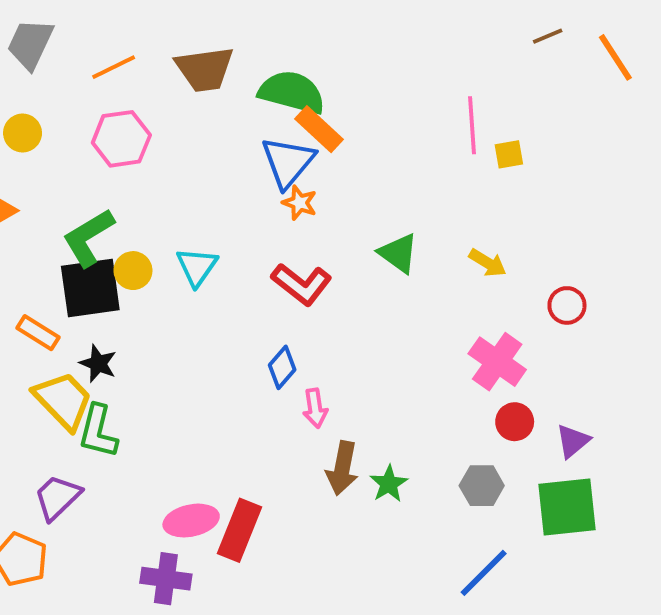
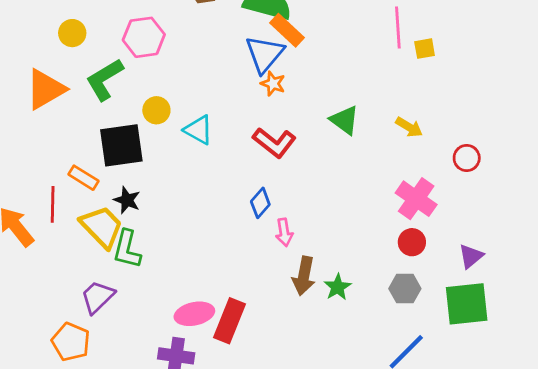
green L-shape: (88, 238) -> (105, 79), moved
cyan triangle: (197, 267) -> (199, 130), turned -36
yellow circle: (133, 271) -> (156, 110), moved
red circle: (515, 422) -> (412, 242), moved

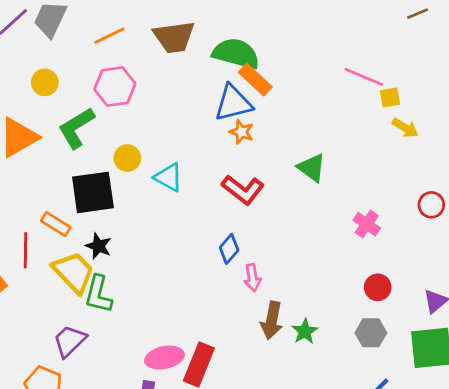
pink line: (398, 27) -> (364, 77), turned -63
blue triangle: (265, 54) -> (233, 103), turned 36
yellow arrow: (409, 127) -> (405, 128), moved
pink cross: (416, 199) -> (367, 224), moved, size x0.7

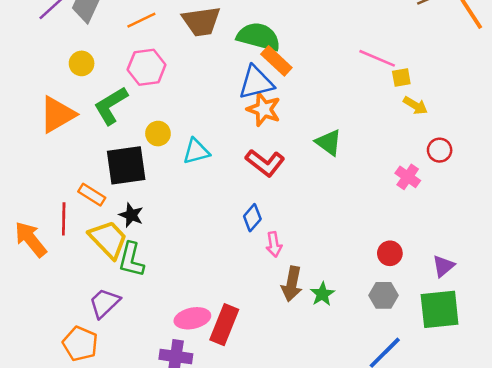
orange star: (241, 132) -> (264, 109), size x1.5
cyan triangle: (169, 177) -> (196, 151), turned -44
red circle: (431, 205) -> (440, 150), moved
pink cross: (367, 224) -> (408, 177), moved

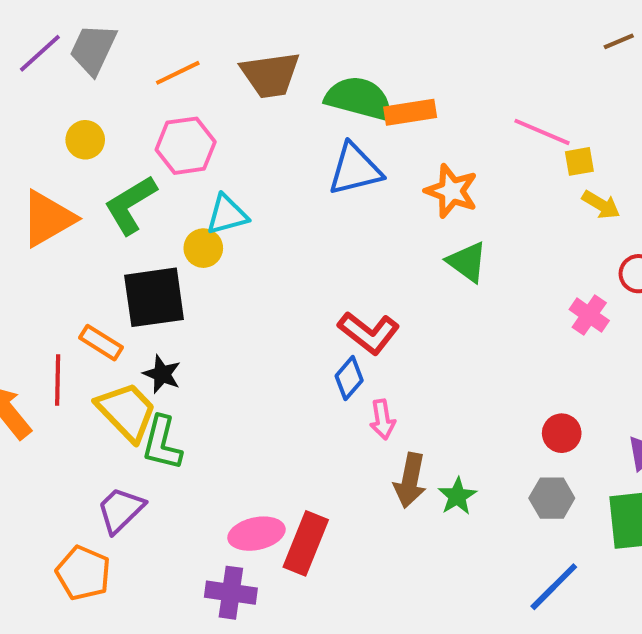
orange rectangle: (276, 61) -> (410, 112), moved, turned -52
orange star: (264, 109) -> (451, 191), moved
cyan triangle: (196, 151) -> (227, 215), moved
red L-shape: (265, 163) -> (369, 333), moved

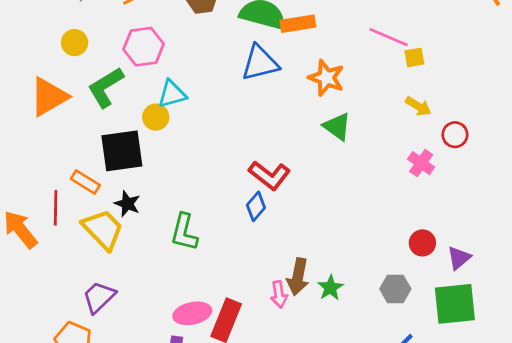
yellow arrow: (601, 205) -> (418, 106), moved
pink arrow: (382, 419) -> (279, 294), moved
red circle: (562, 433) -> (422, 243), moved
green L-shape: (162, 443) -> (184, 232), moved

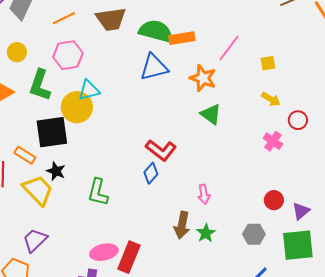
pink line: (389, 37) -> (229, 48), moved, turned -76
green L-shape: (106, 87) -> (40, 85), turned -40
yellow circle: (156, 117) -> (77, 107), size x1.6
pink arrow: (279, 294) -> (204, 194), moved

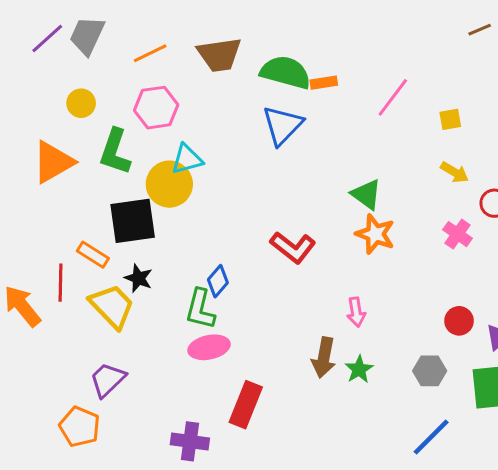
orange rectangle: (182, 38) -> (324, 83), size x0.7
blue triangle: (154, 67) -> (283, 125), turned -32
orange star: (203, 78) -> (375, 234), moved
blue diamond: (151, 173) -> (218, 281), moved
pink ellipse: (104, 252) -> (209, 347), moved

